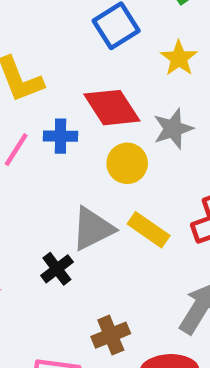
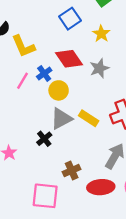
blue cross: (60, 136) -> (44, 73), turned -35
yellow circle: (127, 163) -> (59, 90), moved

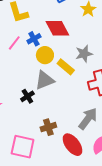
gray star: (99, 68) -> (84, 54), moved
yellow rectangle: (89, 118) -> (66, 67), moved
red ellipse: (101, 187) -> (72, 145), turned 50

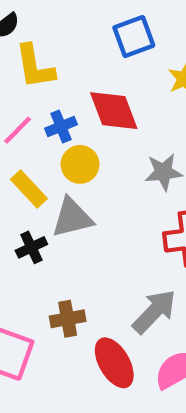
yellow rectangle: (66, 67) -> (29, 189), moved

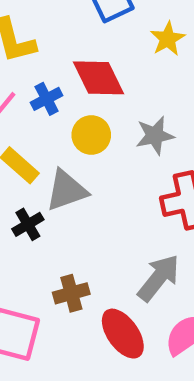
yellow circle: (80, 164) -> (91, 135), moved

